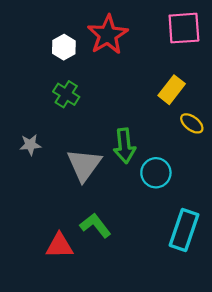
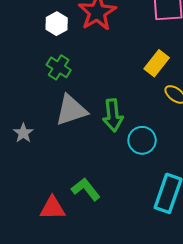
gray star: (30, 145) -> (23, 133), moved, turned -30
gray triangle: (84, 165) -> (71, 110), moved, turned 36

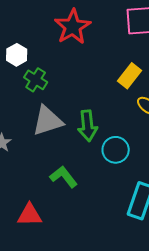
white hexagon: (57, 24) -> (17, 55), moved
green L-shape: (86, 189) -> (64, 177), moved

